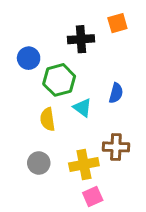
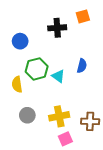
green hexagon: (59, 80) -> (37, 69), moved
yellow semicircle: (48, 119) -> (17, 84), moved
brown cross: (116, 147) -> (90, 121), moved

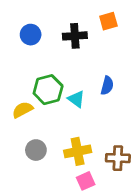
blue circle: (20, 41) -> (31, 35), moved
yellow semicircle: (17, 84) -> (23, 110), turned 70

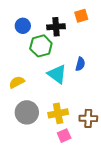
green hexagon: (48, 90) -> (41, 46), moved
cyan triangle: (76, 99) -> (57, 74), size x1.5
gray circle: (36, 150) -> (27, 112), size x1.5

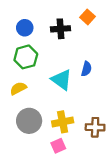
orange square: (81, 16) -> (88, 17), turned -32
green hexagon: (41, 46) -> (26, 57), moved
pink square: (64, 136) -> (58, 146), moved

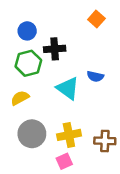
black cross: (60, 29) -> (55, 49), moved
blue semicircle: (86, 69) -> (95, 76), turned 88

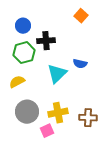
cyan triangle: (68, 88) -> (57, 74), turned 40
pink square: (64, 161) -> (47, 131), moved

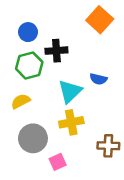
orange square: (81, 16) -> (100, 20), size x1.5
yellow cross: (58, 113) -> (71, 122), moved

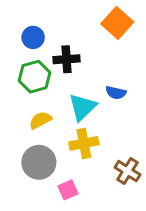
yellow semicircle: (21, 101) -> (40, 120), moved
brown cross: (108, 146) -> (127, 171), turned 30

